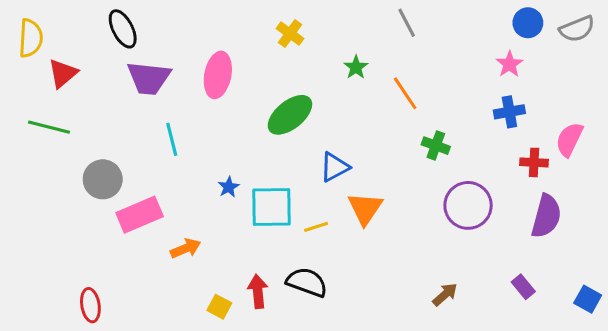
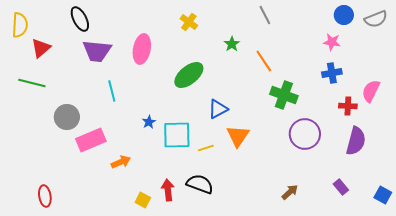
pink star: (509, 64) -> (332, 42), turned -30
green cross: (436, 146) -> (284, 95), size x1.5
red ellipse: (90, 305) -> (45, 196), moved

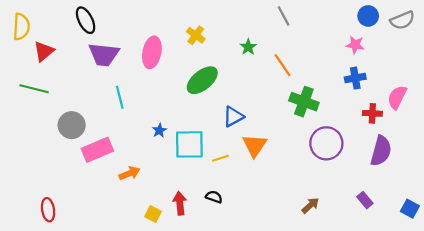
yellow cross: (189, 22) -> (196, 35), moved
black semicircle: (200, 184) -> (214, 197), size x0.6

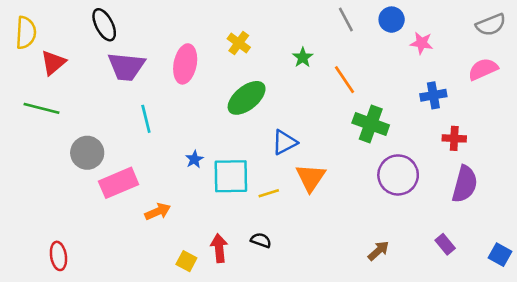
blue circle: (368, 16) -> (392, 20), moved
pink star: (355, 45) -> (422, 43), moved
pink semicircle: (397, 97) -> (483, 69), moved, turned 40

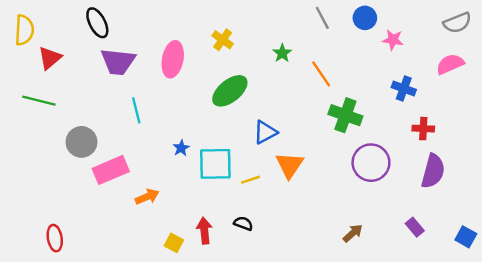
blue cross: (433, 95) -> (404, 88), turned 30

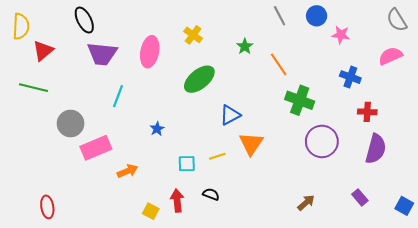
gray semicircle: (457, 23) -> (397, 20), turned 80
cyan line: (136, 110) -> (118, 96), turned 35
cyan square: (215, 164) -> (187, 164), moved, size x0.6

